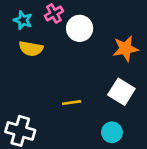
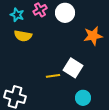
white circle: (80, 28) -> (65, 13), moved
white square: (121, 92) -> (73, 68), moved

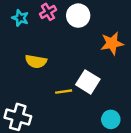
yellow semicircle: (23, 36) -> (36, 61), moved
cyan circle: (83, 98) -> (111, 119), moved

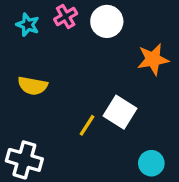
yellow semicircle: (36, 61) -> (33, 86), moved
yellow line: (64, 92) -> (87, 125), turned -49

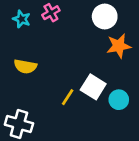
white circle: (107, 21) -> (105, 16), moved
cyan circle: (151, 163) -> (119, 100), moved

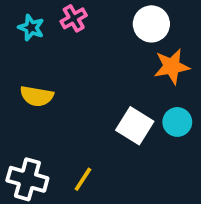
yellow line: (68, 97) -> (83, 179), moved
cyan circle: (119, 100) -> (177, 122), moved

